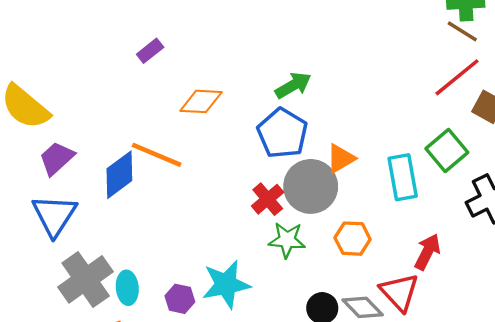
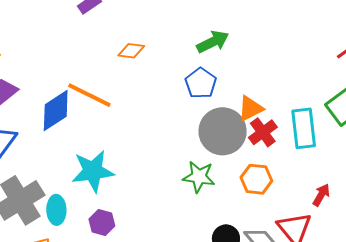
orange diamond: (201, 101) -> (131, 51), size x0.7
blue pentagon: (282, 133) -> (201, 83), size x0.7
red cross: (268, 199) -> (263, 132), moved
red arrow: (427, 252) -> (321, 195), size x0.7
cyan star: (226, 284) -> (93, 171), moved

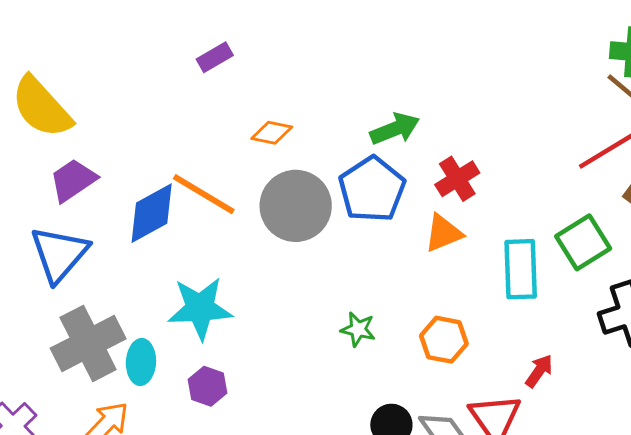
blue pentagon: (201, 83) -> (372, 189), size x1.4
gray circle: (223, 131) -> (296, 206), moved
red cross: (263, 132) -> (457, 179), moved
green star: (199, 177) -> (358, 329), size x0.7

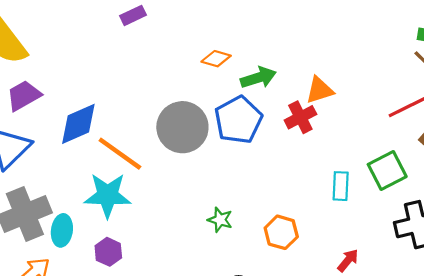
orange diamond: (272, 133) -> (216, 59), moved
orange line: (204, 194) -> (120, 154), moved
orange triangle: (443, 233) -> (320, 90), moved
cyan rectangle: (521, 269) -> (341, 186), size x0.7

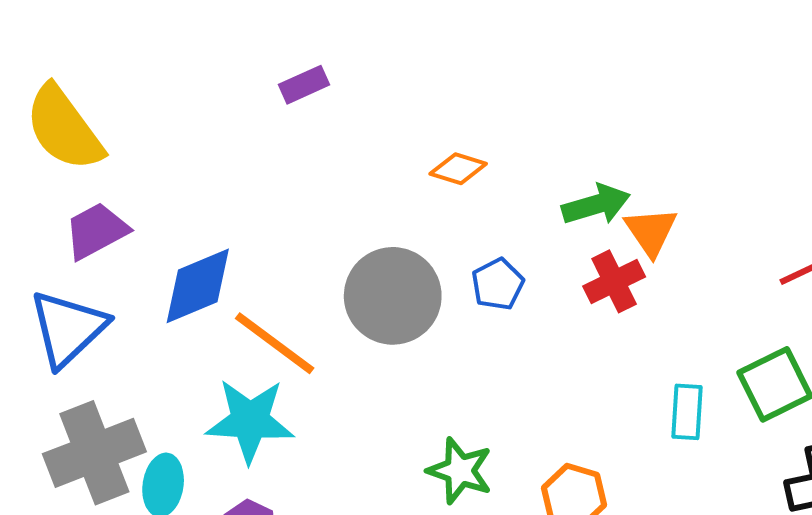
green arrow: (258, 78) -> (596, 205), moved
orange triangle: (320, 90) -> (651, 231), turned -48
blue pentagon: (238, 120) -> (498, 284), size x0.6
green star: (220, 220) -> (460, 471), size x1.4

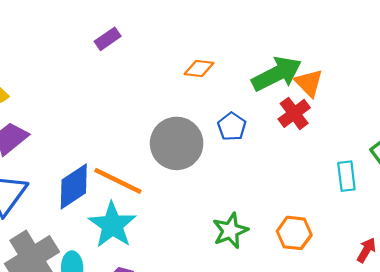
green arrow: (596, 205) -> (277, 74), size x1.4
blue diamond: (198, 286) -> (74, 186), moved
cyan star: (250, 421) -> (112, 225), turned -30
green star: (460, 471) -> (230, 231), turned -30

